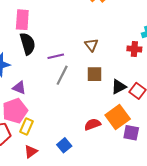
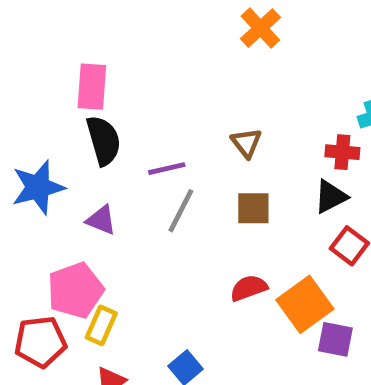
black triangle: (119, 87) -> (331, 197), moved
purple triangle: (19, 88) -> (101, 220), moved
red semicircle: (92, 124) -> (249, 288), moved

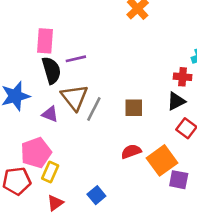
brown triangle: (246, 143) -> (75, 97), moved, size x1.6
purple line: (167, 169) -> (76, 59), moved

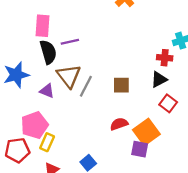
purple square: (179, 180) -> (140, 149), moved

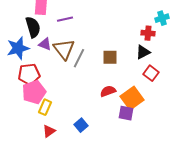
black semicircle: (48, 52) -> (33, 27), moved
purple triangle: (47, 91) -> (45, 44), moved
red pentagon: (17, 150) -> (29, 74), moved

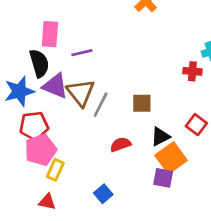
purple triangle: (45, 44) -> (55, 86), size x1.5
black triangle: (143, 52) -> (160, 137), moved
red semicircle: (108, 91) -> (120, 145), moved
red triangle: (49, 131) -> (47, 202), moved, turned 48

